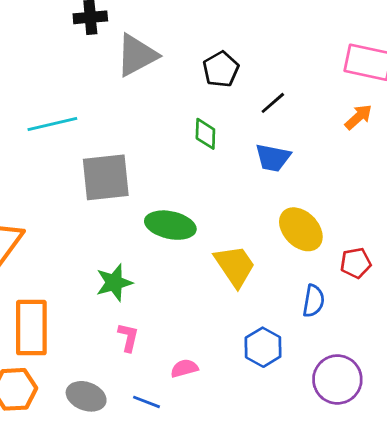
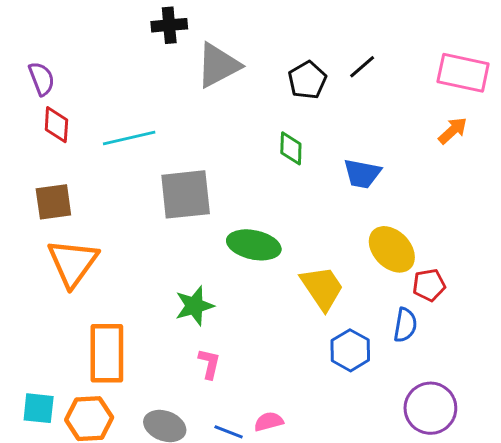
black line: (273, 103) -> (362, 67), moved
red pentagon: (356, 263) -> (429, 285), moved
blue hexagon: (263, 347) -> (350, 350), moved
pink semicircle: (184, 368) -> (269, 422), moved

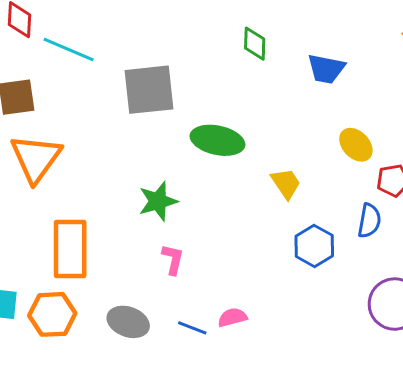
cyan line: (129, 138) -> (69, 49), moved, turned 36
yellow ellipse: (392, 249) -> (356, 145), size x0.7
yellow trapezoid: (322, 288) -> (286, 183), size x0.7

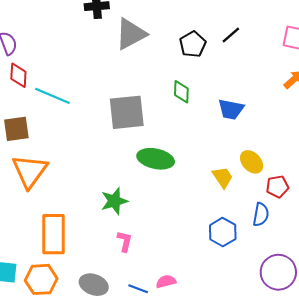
gray square: (149, 90) -> (127, 112), moved
yellow trapezoid: (286, 183) -> (223, 177), moved

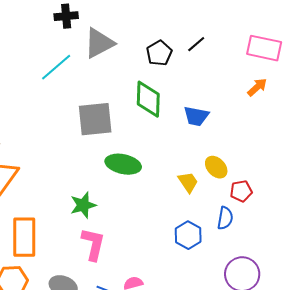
green diamond: (181, 92) -> (148, 99), size x1.6
cyan line: (52, 96) -> (56, 67), moved, turned -64
pink L-shape: (125, 241) -> (93, 244), size x1.6

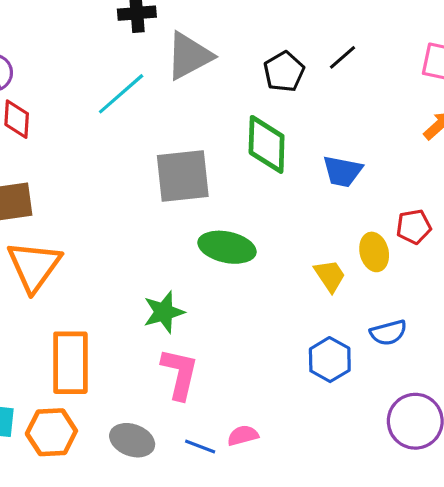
yellow ellipse: (216, 167) -> (374, 252), turned 30
red pentagon: (241, 191) -> (414, 227), moved
blue semicircle: (225, 218) -> (388, 333), turned 65

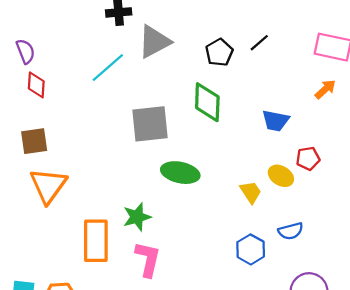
blue trapezoid: (342, 171) -> (276, 121), moved
yellow ellipse: (374, 252) -> (281, 176), turned -45
orange rectangle: (70, 363) -> (96, 241), moved

